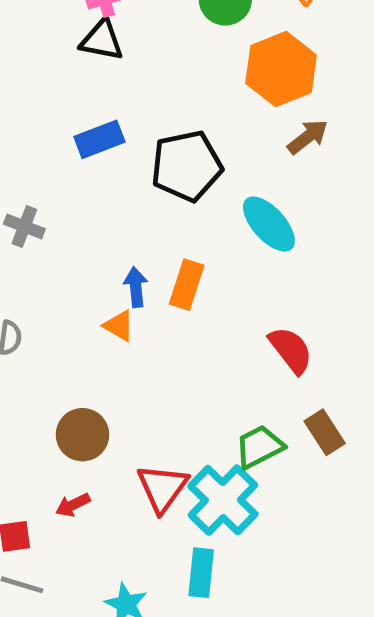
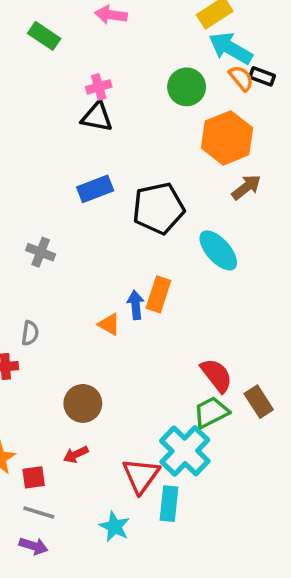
blue arrow: (136, 287) -> (136, 305), moved
red semicircle: (291, 350) -> (216, 375), moved
red triangle: (162, 488) -> (141, 476), moved

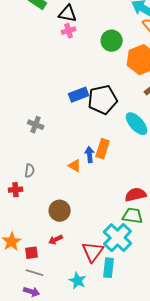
green circle: (187, 87) -> (112, 41), moved
black triangle: (97, 117) -> (68, 14), moved
blue rectangle: (95, 189) -> (79, 95), moved
red semicircle: (216, 375) -> (136, 195), turned -65
green trapezoid: (211, 412) -> (133, 216), turned 35

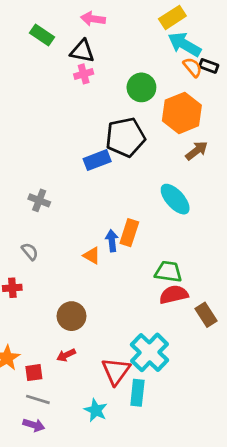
black pentagon: (103, 100) -> (125, 137), moved
gray semicircle: (30, 171) -> (30, 252), moved, turned -48
green trapezoid: (133, 216) -> (168, 272), moved

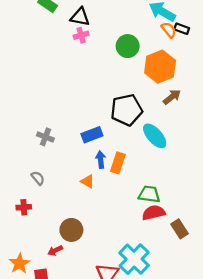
black pentagon: (125, 137) -> (127, 110), moved
blue rectangle: (97, 160) -> (92, 135), moved
blue arrow: (112, 241) -> (101, 160), moved
red arrow: (66, 355) -> (55, 250), moved

